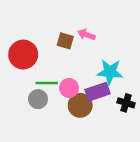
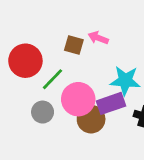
green line: (47, 83) -> (53, 79), moved, turned -45
pink circle: (69, 88) -> (78, 99), size x1.5

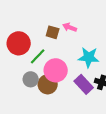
purple rectangle: (111, 103) -> (84, 84), moved, turned 66
brown circle: (91, 119) -> (48, 84), moved

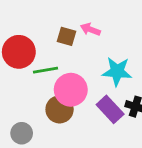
green line: (38, 56) -> (45, 70), turned 36
gray circle: (31, 79) -> (22, 133), moved

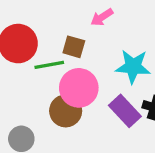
pink arrow: (90, 29) -> (102, 17), turned -54
brown square: (67, 36) -> (74, 47), moved

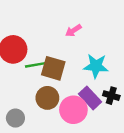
brown square: (74, 47) -> (53, 68), moved, size x1.5
pink circle: (79, 88) -> (73, 110), moved

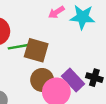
cyan star: (96, 66) -> (82, 17), moved
brown circle: (47, 98) -> (42, 80), moved

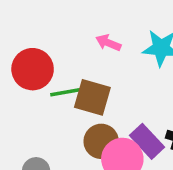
pink arrow: (56, 12) -> (108, 43), moved, turned 56

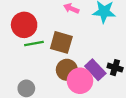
green line: (66, 92) -> (34, 43), moved

